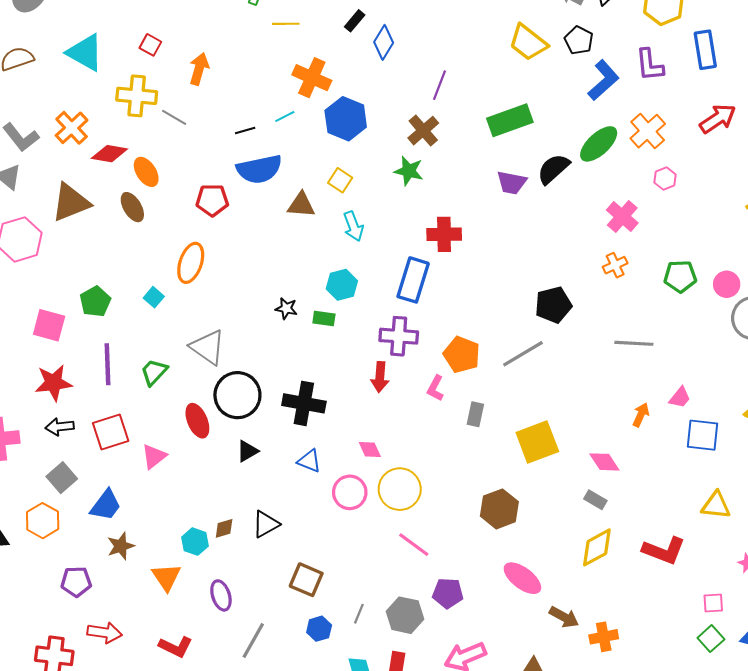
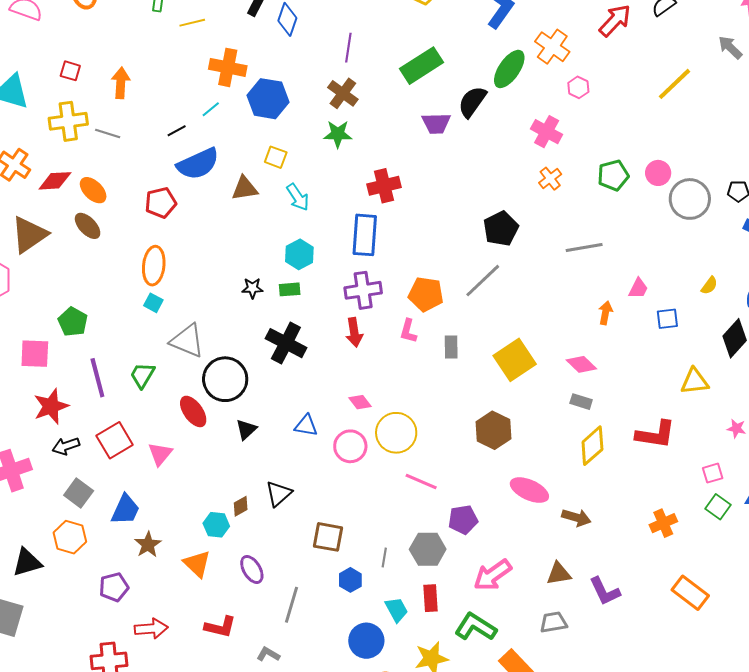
cyan square: (154, 297) -> (153, 303), moved
black cross: (304, 403) -> (286, 343), moved, turned 30
blue square: (703, 435) -> (667, 319), size x0.7
orange cross: (604, 637) -> (663, 523), moved

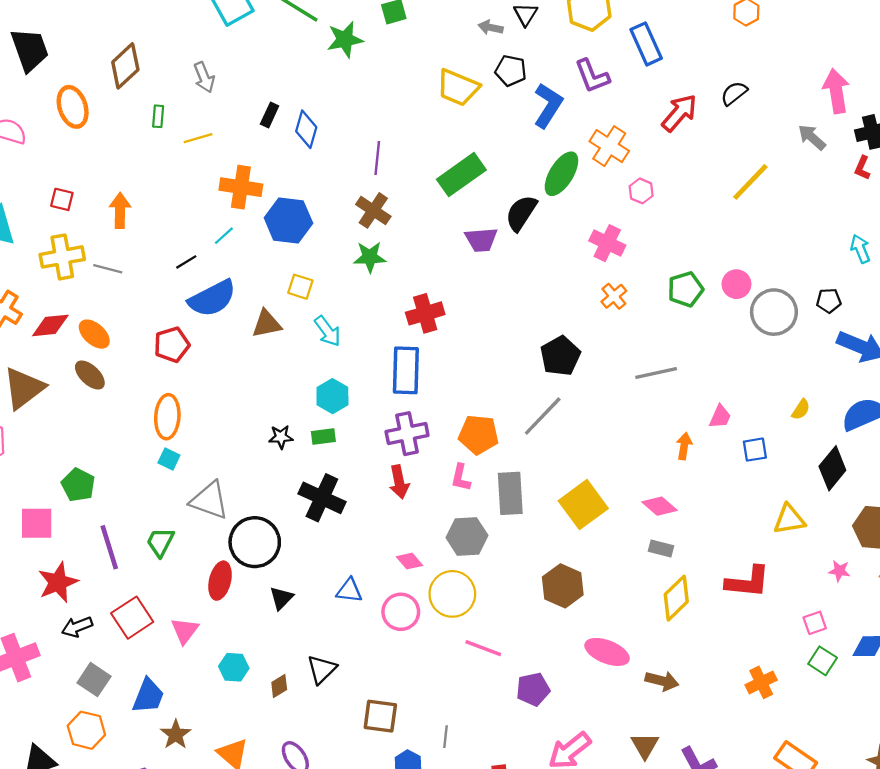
gray rectangle: (451, 347) -> (510, 493), size x1.6
red ellipse: (193, 411) -> (220, 581), turned 52
cyan hexagon: (216, 525) -> (234, 667), moved
gray hexagon: (428, 549) -> (467, 537), moved
brown triangle: (559, 574) -> (645, 745), turned -48

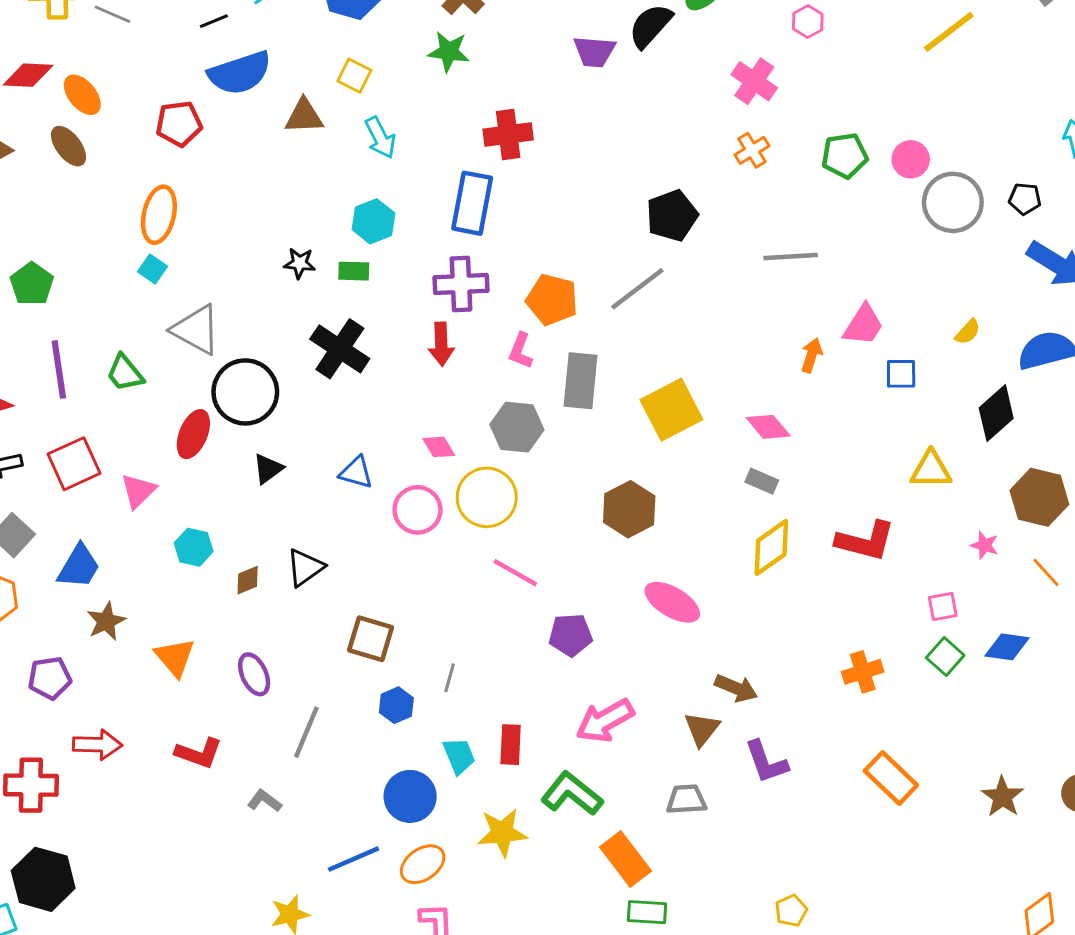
pink trapezoid: (720, 417) -> (863, 325), size x1.4
green trapezoid: (160, 542) -> (125, 373), turned -76
brown arrow: (662, 681) -> (736, 688), moved

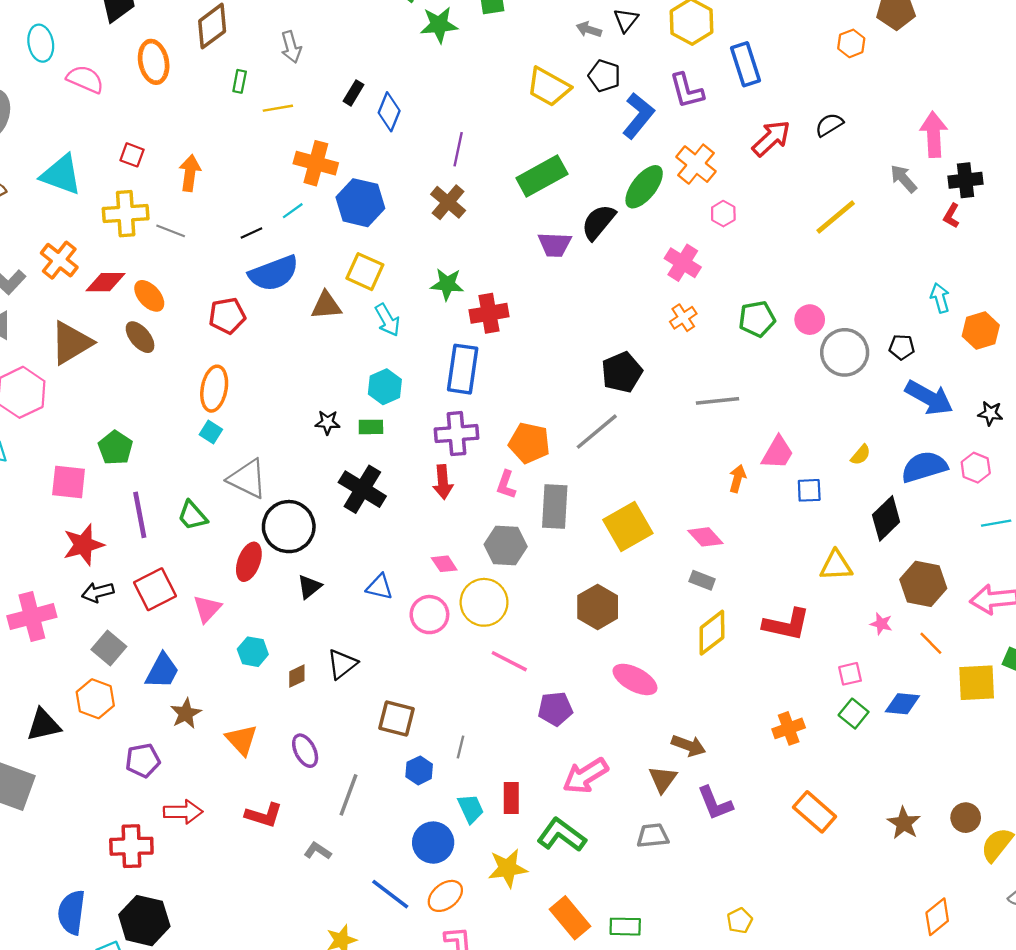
green star: (449, 52) -> (447, 284), moved
yellow square: (354, 76) -> (365, 272), size x1.4
blue line: (354, 859) -> (390, 894), turned 63
orange rectangle: (626, 859) -> (570, 918), moved

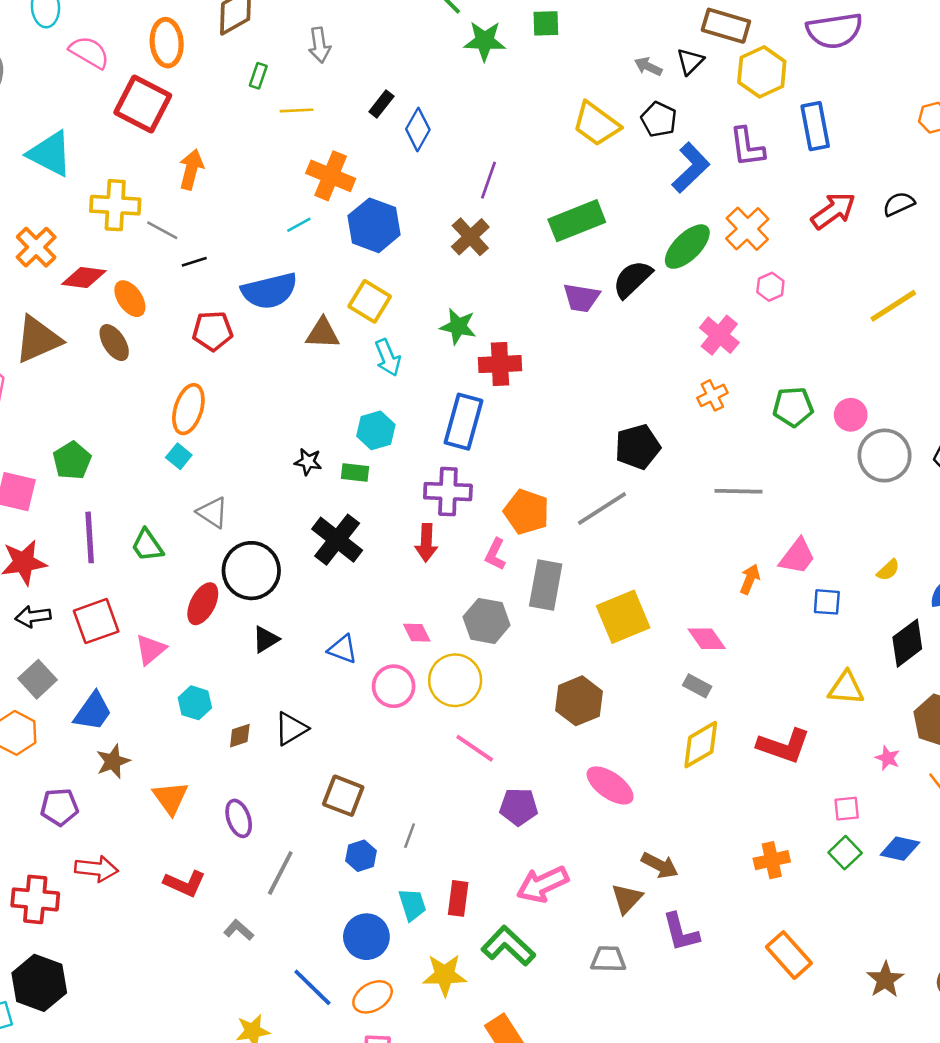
red square: (132, 155) -> (143, 104), moved, size x2.0
black line: (251, 233) -> (194, 262), moved
gray triangle: (247, 479) -> (213, 513), size x0.7

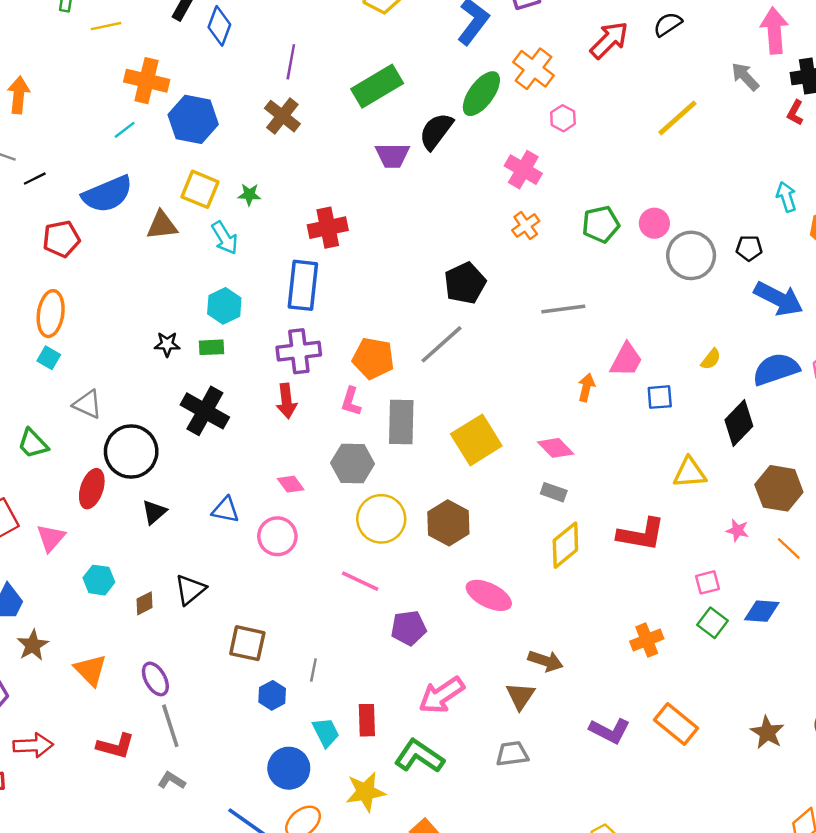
green star: (458, 326) -> (249, 195), moved, size x0.7
yellow circle: (455, 680) -> (381, 519), moved
gray line: (280, 873) -> (170, 726), moved, turned -36
purple L-shape: (681, 932) -> (610, 731), moved, turned -39

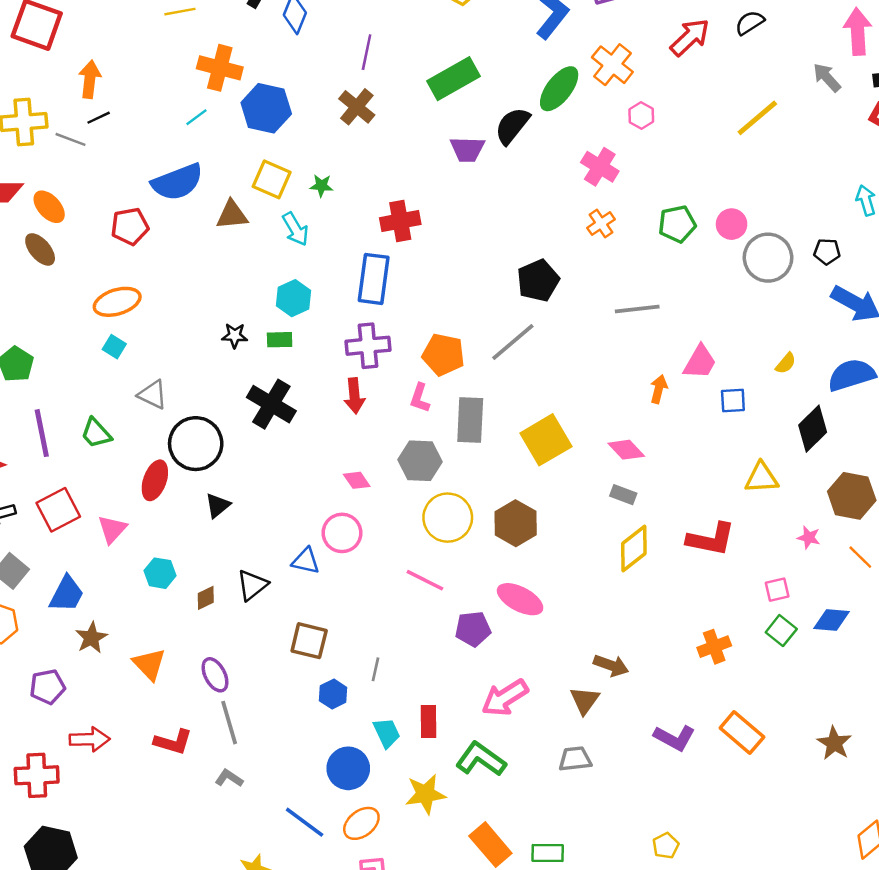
black line: (35, 179) -> (99, 118), moved
orange ellipse: (51, 314) -> (117, 302), turned 63
blue triangle: (226, 510) -> (306, 561), moved
pink ellipse: (489, 595) -> (520, 599), moved

